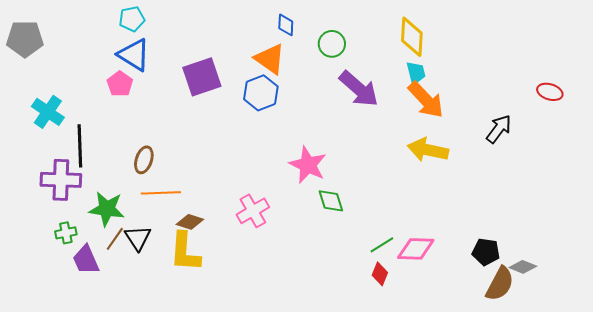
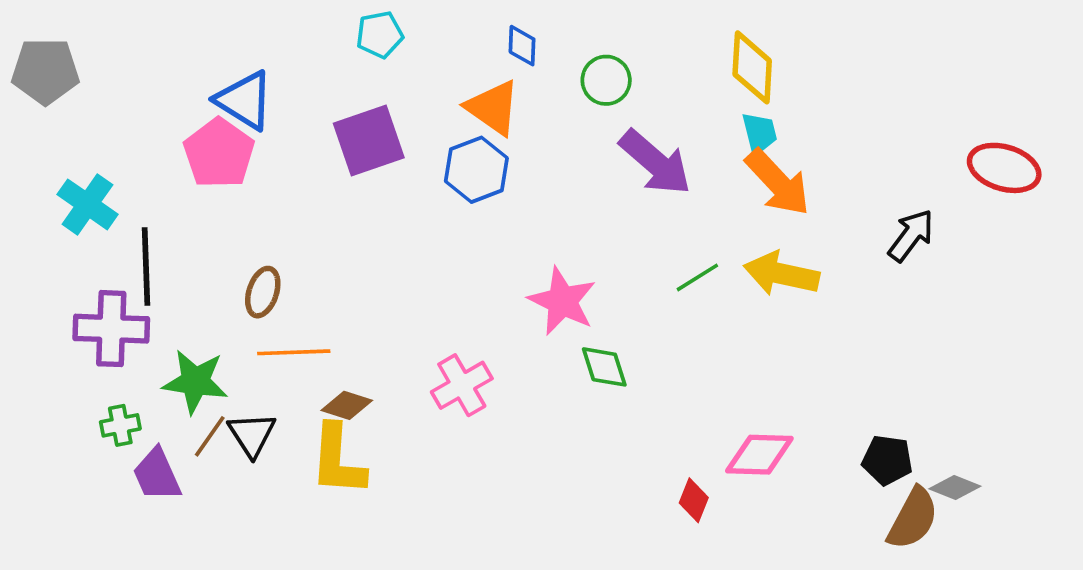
cyan pentagon: (132, 19) -> (380, 35), moved
pink pentagon: (120, 84) -> (219, 153), size x1.5
red ellipse: (550, 92) -> (1004, 168), size x1.5
green line: (382, 245) -> (697, 277), moved

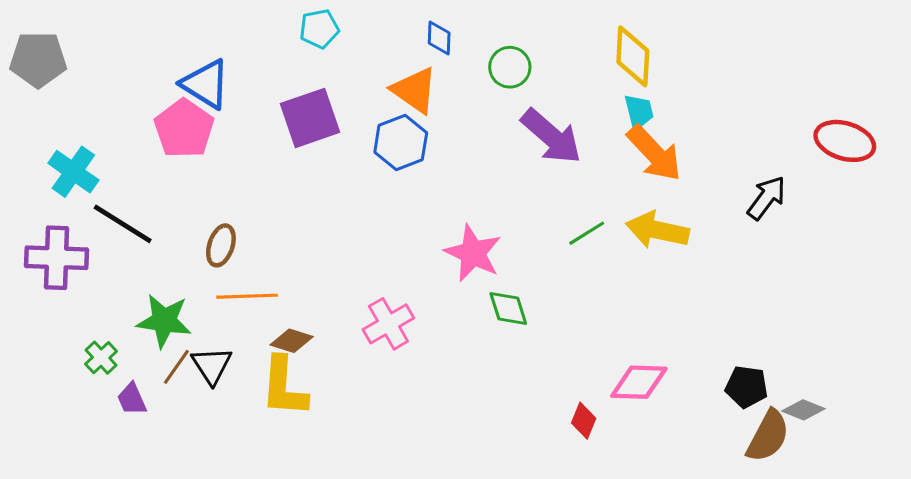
black line: (146, 267) -> (123, 224), turned -56
purple cross: (111, 329) -> (57, 258), moved
green cross: (120, 425) -> (101, 358), turned -32
purple trapezoid: (157, 475) -> (132, 399), size x0.7

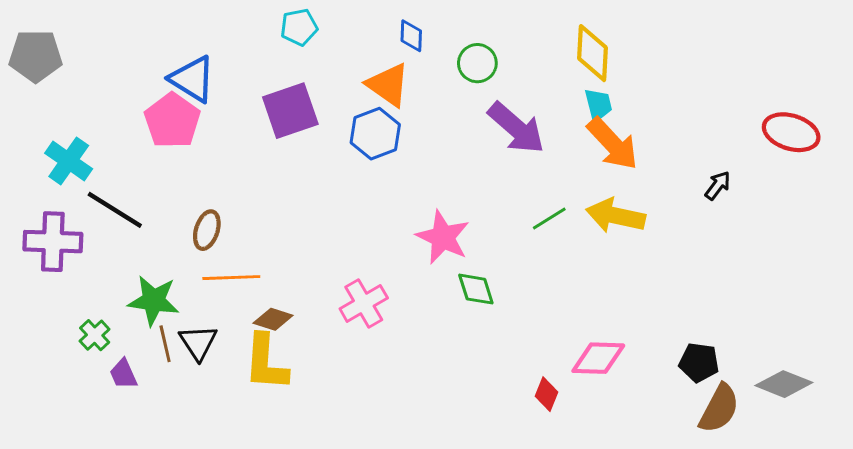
black arrow: (766, 198) -> (718, 185), size x0.7
brown line: (176, 367) -> (165, 344), turned -48
gray diamond: (803, 410) -> (784, 384), moved, size x1.4

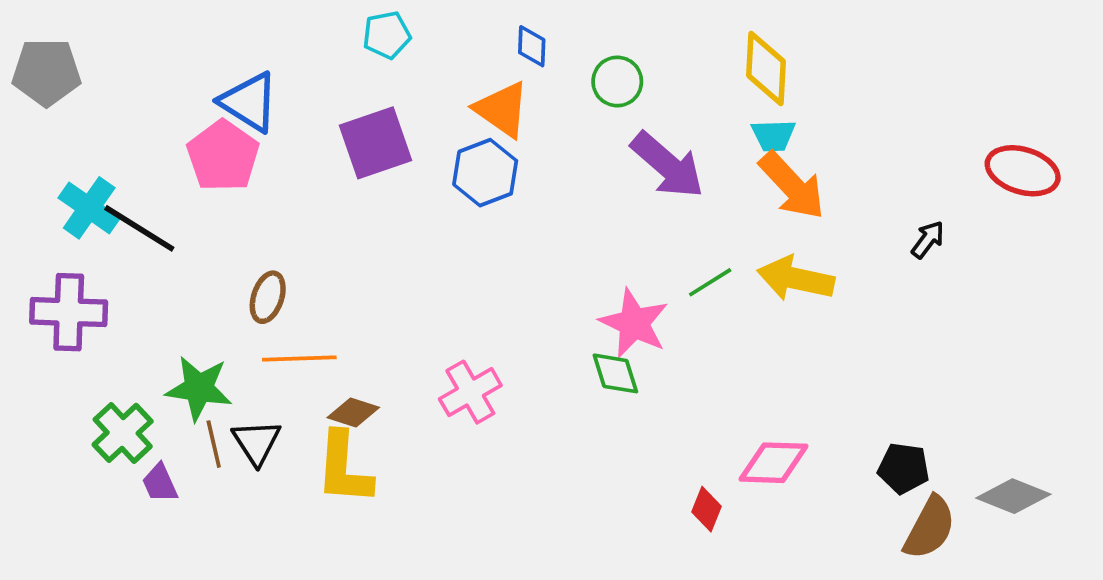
cyan trapezoid: (598, 105) -> (773, 135), turned 102
black line: (115, 210) -> (139, 228), moved
pink star: (443, 237) -> (634, 323), moved
green cross: (95, 335) -> (123, 433), size x1.5

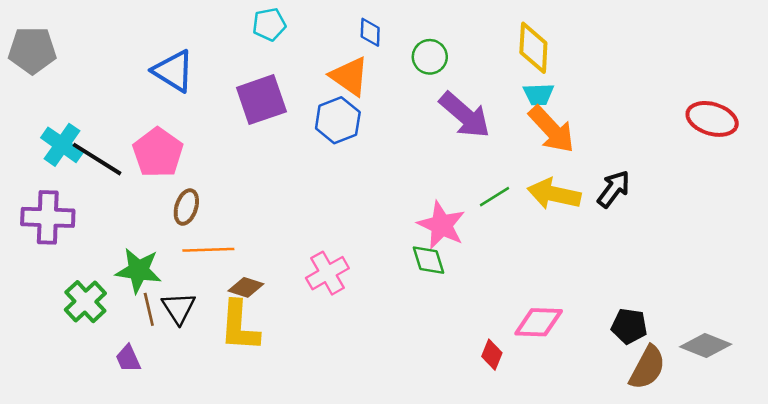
pink pentagon: (223, 156) -> (158, 153), moved
black arrow: (928, 240) -> (614, 189), moved, size x1.4
purple trapezoid: (160, 483) -> (128, 359), moved

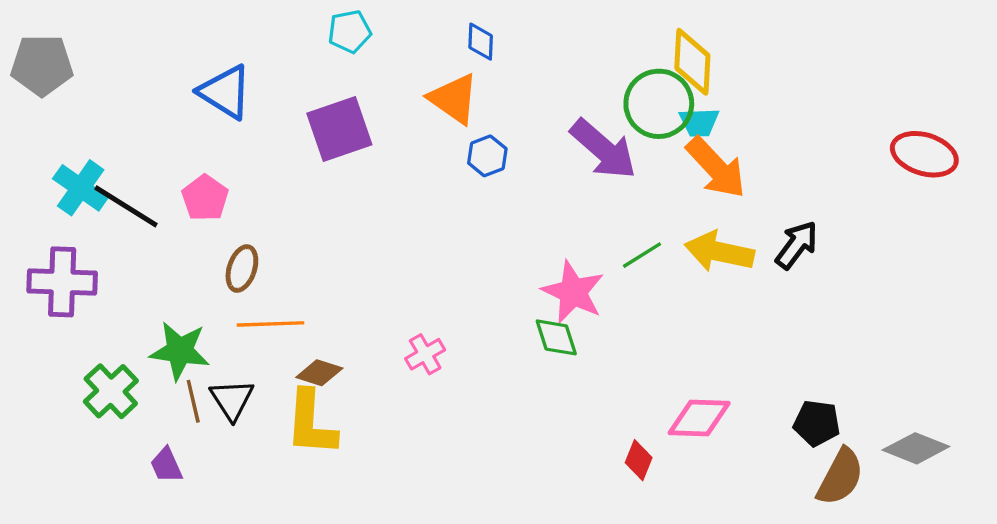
green circle: (430, 57) -> (659, 104), moved, size x1.5
blue hexagon: (338, 120) -> (487, 156), moved, size x0.7
pink pentagon: (158, 153) -> (205, 198), size x0.7
pink cross: (327, 273) -> (425, 354), size x0.7

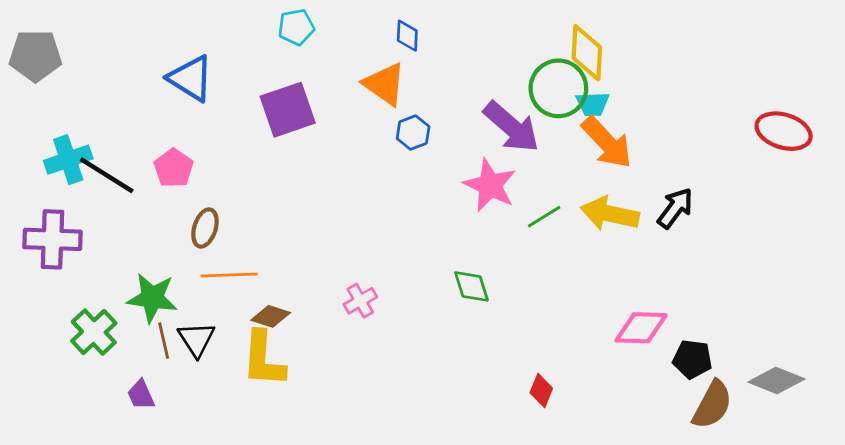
cyan cross: (81, 188) -> (68, 160), turned 36
pink star: (573, 292) -> (490, 185), moved
pink diamond: (699, 418) -> (641, 328), moved

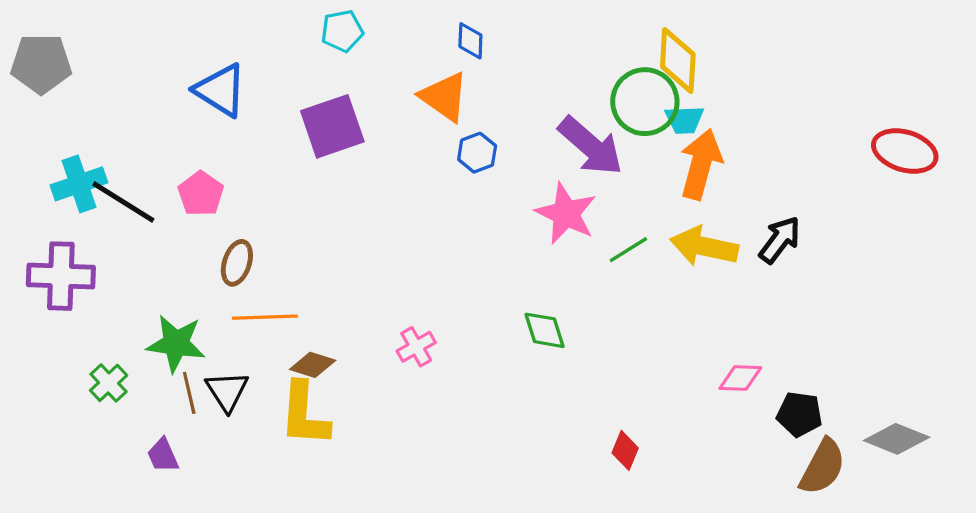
orange arrow: (607, 143) -> (701, 164), turned -122
pink diamond: (641, 328) -> (740, 378), size x0.7
green cross: (94, 332) -> (109, 383), size x0.7

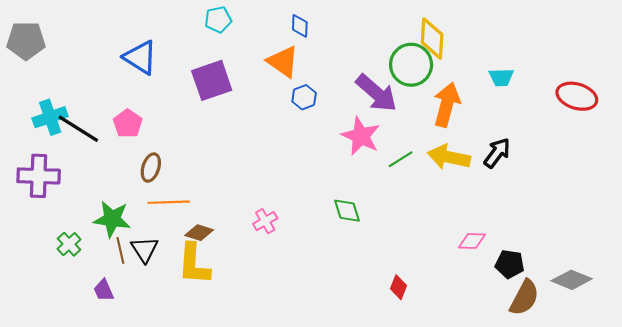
cyan trapezoid: (684, 120) -> (501, 77), moved

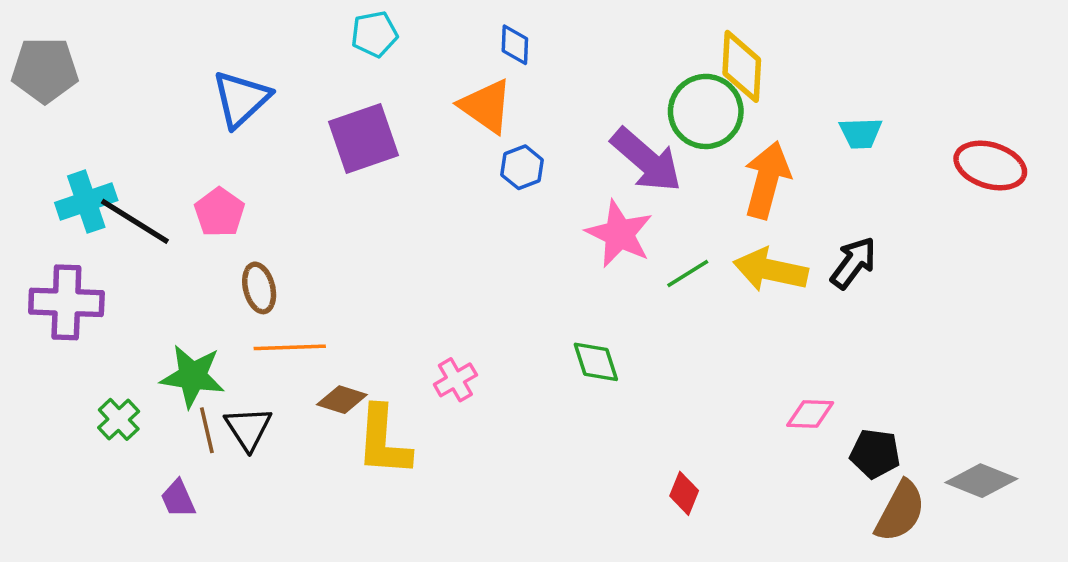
blue triangle: (140, 57) -> (241, 99), turned 45
brown ellipse: (151, 168) -> (259, 288), turned -32
yellow L-shape: (194, 264) -> (383, 441), moved

